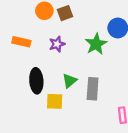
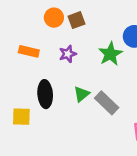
gray rectangle: (93, 89) -> (107, 103), turned -50
yellow square: (55, 101) -> (21, 117), moved

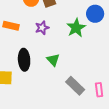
green triangle: (82, 94) -> (53, 60), turned -32
gray rectangle: (107, 103) -> (75, 86), moved

